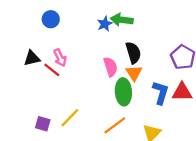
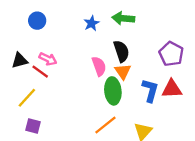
green arrow: (122, 20) -> (123, 18), moved
pink arrow: (60, 58) -> (48, 59), turned -36
yellow line: (70, 118) -> (27, 98), moved

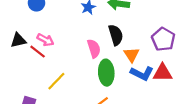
orange triangle: (123, 72) -> (132, 55), moved
blue L-shape: (150, 90) -> (142, 73), turned 100
yellow line: (27, 98) -> (56, 81), moved

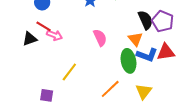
black semicircle: (116, 35) -> (145, 20), moved
red line: (38, 52) -> (44, 26), moved
green ellipse: (106, 73) -> (129, 61), moved

